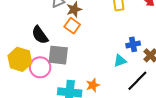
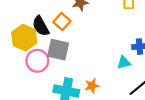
orange square: (72, 26) -> (62, 22), moved
yellow hexagon: (20, 59) -> (24, 38), moved

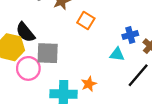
orange square: (62, 22) -> (86, 20), moved
cyan triangle: (124, 63) -> (117, 54), turned 32

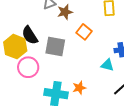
gray square: (48, 53) -> (55, 47), moved

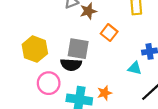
black semicircle: (30, 35) -> (71, 65), moved, turned -54
pink circle: (28, 67) -> (49, 83), moved

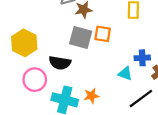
orange square: (109, 33) -> (103, 34), turned -35
gray square: (78, 49) -> (81, 37), moved

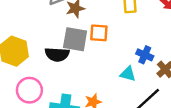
blue cross: (142, 58) -> (145, 55), turned 32
black semicircle: (60, 63) -> (57, 54), moved

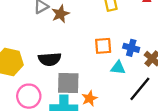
orange square: (99, 33) -> (103, 46), moved
gray square: (75, 39) -> (68, 83), moved

